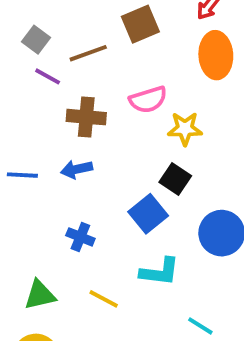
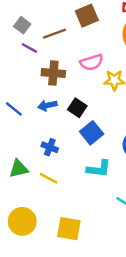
blue line: (22, 175) -> (14, 109), turned 36
black square: (175, 179) -> (77, 108), moved
green triangle: (40, 295) -> (19, 169), moved
yellow line: (104, 299) -> (49, 178), moved

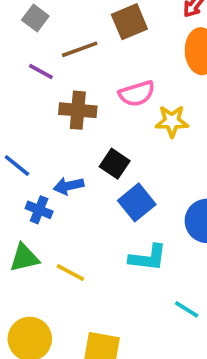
gray square: (22, 25) -> (35, 18), moved
blue arrow: (47, 105) -> (69, 186), moved
blue cross: (50, 147) -> (39, 210), moved

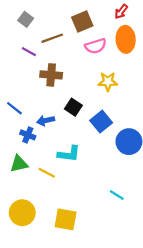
pink semicircle: (137, 94) -> (96, 46), moved
blue square: (137, 202) -> (101, 122), moved
cyan L-shape: (148, 258) -> (69, 154), moved

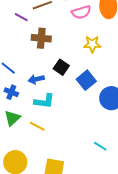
blue cross: (28, 135) -> (11, 92), moved
cyan L-shape: (69, 154) -> (44, 101), moved
green triangle: (19, 164) -> (12, 118), turned -30

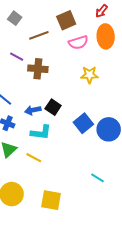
purple line: (21, 17) -> (17, 57), moved
black square: (61, 67) -> (53, 107), moved
blue square: (86, 80) -> (83, 123), moved

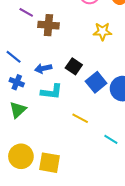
black square: (53, 107) -> (74, 66), moved
yellow line: (34, 158) -> (80, 118), moved
yellow square: (51, 200) -> (50, 163), moved

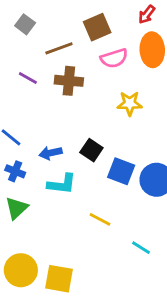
brown cross: (48, 25) -> (69, 81), moved
blue square: (96, 82) -> (121, 171), turned -30

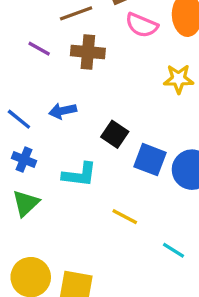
pink semicircle: (114, 58) -> (142, 25), turned 40
yellow star: (130, 103) -> (179, 79), moved
blue arrow: (51, 153) -> (63, 111), moved

